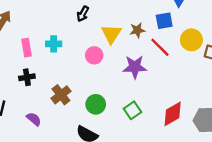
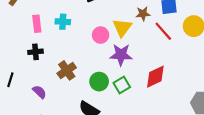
yellow triangle: (111, 34) -> (122, 28), moved
purple star: (135, 67) -> (121, 55), moved
green square: (133, 110) -> (122, 85), moved
red diamond: (173, 114) -> (155, 77), moved

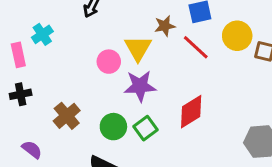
cyan cross: (63, 22) -> (42, 34), moved, turned -32

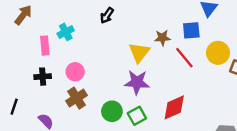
pink circle: (109, 62) -> (75, 72), moved

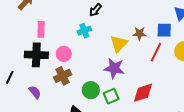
cyan cross: (66, 32) -> (84, 31), moved
red line: (184, 58) -> (156, 52), turned 60
black cross: (43, 77) -> (36, 55), size x1.6

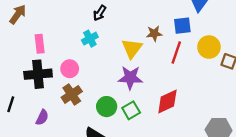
purple semicircle: (35, 92) -> (42, 117), turned 72

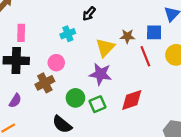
black arrow: (100, 13) -> (89, 14), moved
red line: (176, 52) -> (145, 56), turned -48
pink circle: (70, 69) -> (56, 63), moved

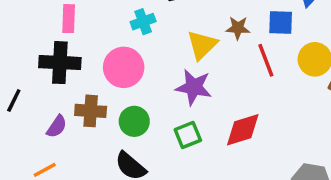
pink circle: (56, 63) -> (124, 67), size x1.5
brown cross: (45, 83) -> (91, 111), moved, turned 30
green circle: (75, 98) -> (134, 121), moved

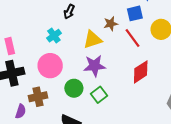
yellow triangle: (202, 45) -> (92, 40), turned 42
green circle: (134, 121) -> (74, 88), moved
red diamond: (243, 130) -> (141, 72), moved

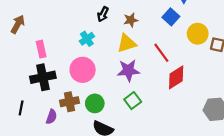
blue square: (135, 13) -> (171, 17), turned -35
brown star: (111, 24) -> (131, 20), moved
red line: (132, 38) -> (161, 53), moved
green circle: (74, 88) -> (95, 103), moved

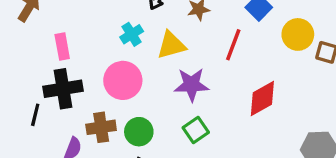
yellow triangle: (127, 43) -> (171, 45), moved
red line: (161, 53) -> (233, 45), moved, turned 54
black line: (21, 108) -> (35, 115), moved

